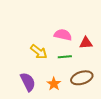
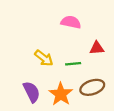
pink semicircle: (63, 35) -> (71, 22), moved
orange star: (54, 84) -> (61, 94), size x1.5

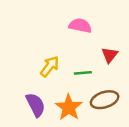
red triangle: (97, 48) -> (110, 55), turned -48
yellow arrow: (44, 58) -> (50, 66), turned -90

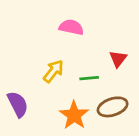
pink semicircle: (80, 26) -> (71, 27), moved
purple semicircle: (36, 105) -> (18, 104), moved

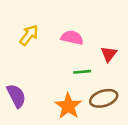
pink semicircle: (71, 27) -> (72, 38), moved
yellow arrow: (53, 71) -> (29, 35), moved

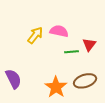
yellow arrow: (29, 35) -> (35, 35), moved
green line: (82, 72) -> (72, 52), moved

